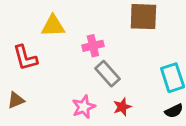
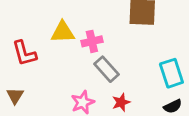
yellow triangle: (53, 26) -> (63, 32), moved
brown triangle: (16, 100) -> (15, 96), turned -36

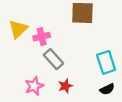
yellow triangle: (63, 32) -> (18, 29), turned -42

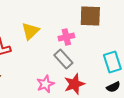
pink cross: (42, 37) -> (66, 37), moved
red star: (65, 86) -> (74, 84), size x1.5

